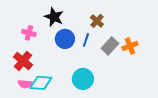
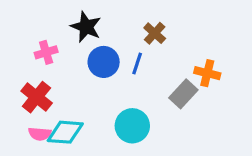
pink cross: (29, 33) -> (46, 52), turned -32
gray rectangle: (110, 46) -> (183, 94), moved
orange cross: (130, 46) -> (207, 73), turned 35

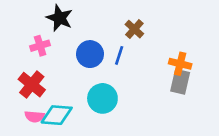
black star: (86, 27) -> (59, 18), moved
gray rectangle: (183, 94) -> (180, 82), moved, turned -30
cyan circle: (132, 126) -> (102, 98), moved

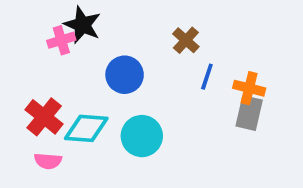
pink cross: (40, 46) -> (61, 40), moved
blue line: (119, 55) -> (207, 77), moved
cyan diamond: (57, 115) -> (86, 128), moved

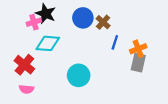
blue circle: (125, 75) -> (83, 18), moved
orange cross: (249, 88) -> (138, 49), turned -35
cyan diamond: (86, 128) -> (48, 43), moved

